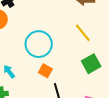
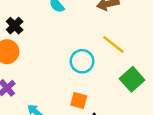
cyan circle: (39, 44) -> (82, 61), moved, size x0.7

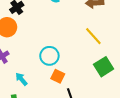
cyan circle: (82, 61) -> (49, 56), moved

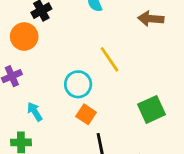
yellow line: (93, 36) -> (110, 59), moved

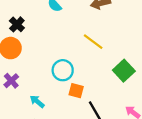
yellow line: (110, 59) -> (93, 42), moved

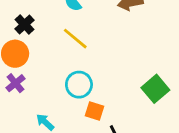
yellow line: (93, 42) -> (75, 39), moved
purple cross: (11, 81) -> (15, 83), moved

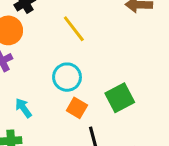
green square: (155, 89) -> (120, 98), moved

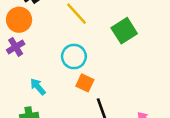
green square: (120, 98) -> (124, 31), moved

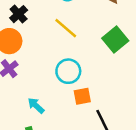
orange square: (85, 83) -> (82, 96), turned -30

